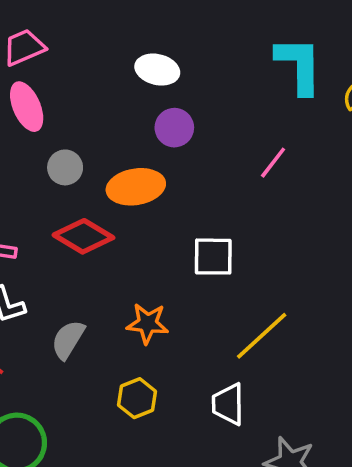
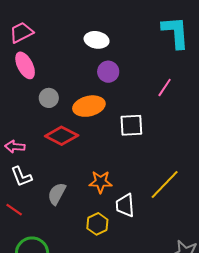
white square: (213, 257) -> (131, 125), moved
white trapezoid: (228, 404) -> (125, 205), moved

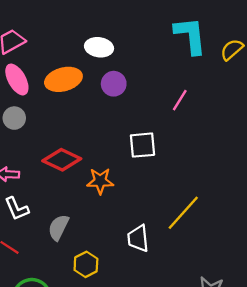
gray circle: (49, 98) -> (14, 118), moved
orange ellipse: (89, 106) -> (63, 79), moved
orange star: (101, 182) -> (100, 181), moved
yellow hexagon: (97, 224) -> (86, 264), moved

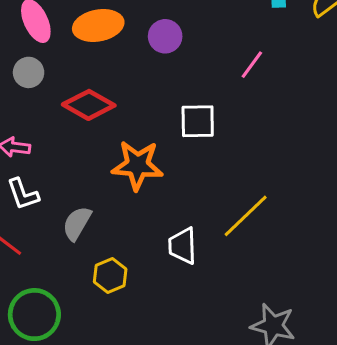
red diamond: (62, 160) -> (89, 105), moved
orange star: (100, 181) -> (137, 165), size x1.4

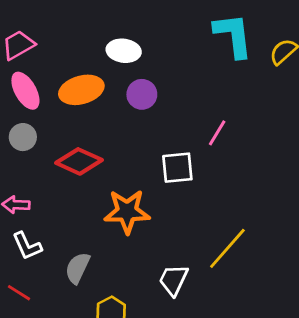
pink line: (252, 65) -> (217, 133), moved
white trapezoid: (183, 246) -> (173, 280), turned 32

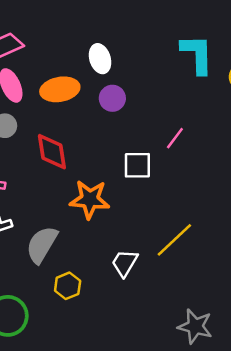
white ellipse: (124, 51) -> (100, 59), turned 60
red diamond: (79, 161) -> (52, 152), turned 51
gray semicircle: (77, 268) -> (42, 245), size x1.4

